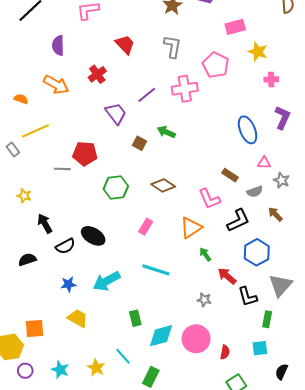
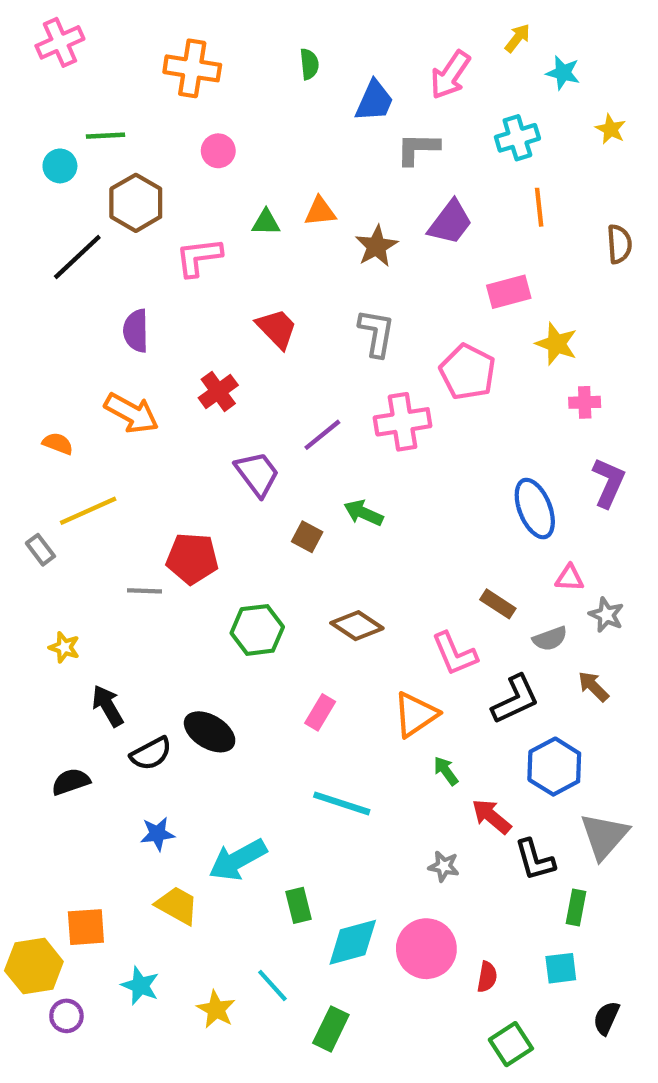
cyan arrow: (107, 281) -> (238, 860), moved
cyan star: (60, 370) -> (140, 986), moved

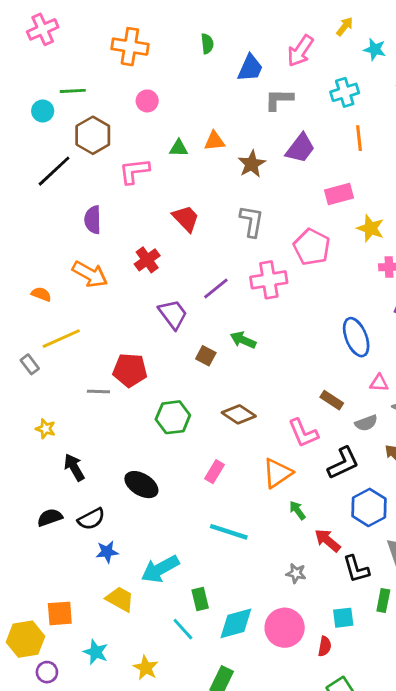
black semicircle: (151, 754) -> (91, 519), moved
cyan square: (561, 968) -> (343, 618), moved
cyan line: (272, 986) -> (183, 629), moved

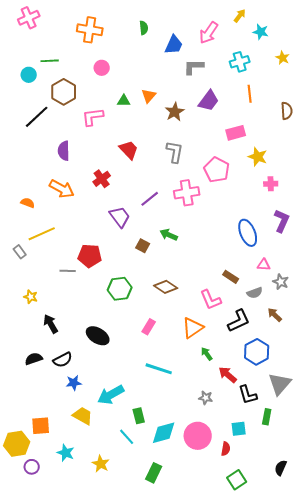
orange triangle: (214, 141) -> (149, 96), turned -42

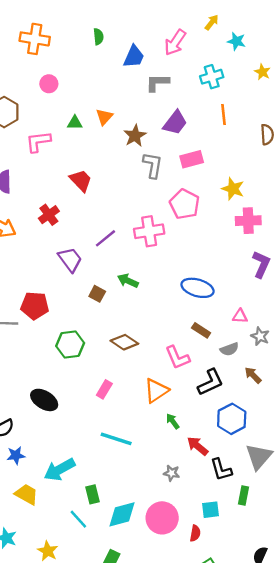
pink rectangle: (236, 133) -> (192, 159), moved
gray L-shape: (175, 152) -> (153, 165), moved
pink cross: (271, 184) -> (248, 221), size x1.5
blue ellipse: (248, 233) -> (198, 288), moved, turned -52

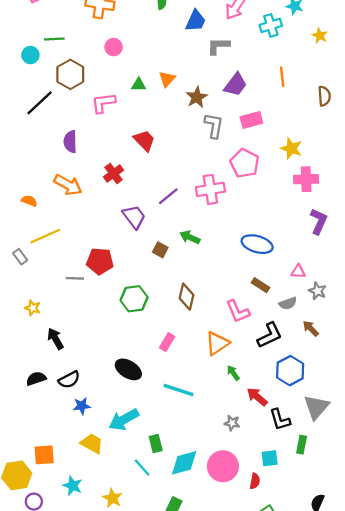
cyan cross: (212, 77) -> (271, 25), moved
brown diamond: (124, 342) -> (186, 297), turned 70
black ellipse: (44, 400) -> (128, 369), moved

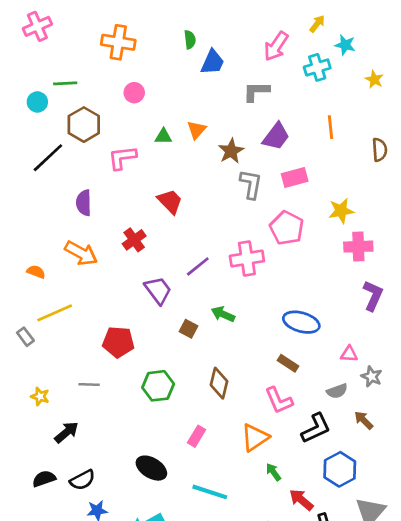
blue trapezoid: (196, 21) -> (212, 62), moved
yellow star: (291, 148) -> (341, 211), turned -30
gray line: (75, 278) -> (89, 384), moved
brown rectangle: (261, 285) -> (288, 363), moved
black arrow: (55, 339) -> (67, 432), turned 80

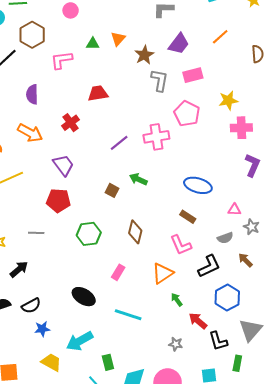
orange line: (330, 127) -> (220, 37), turned 54
red trapezoid: (170, 201) -> (98, 93), turned -55
purple trapezoid: (158, 290) -> (63, 165), moved

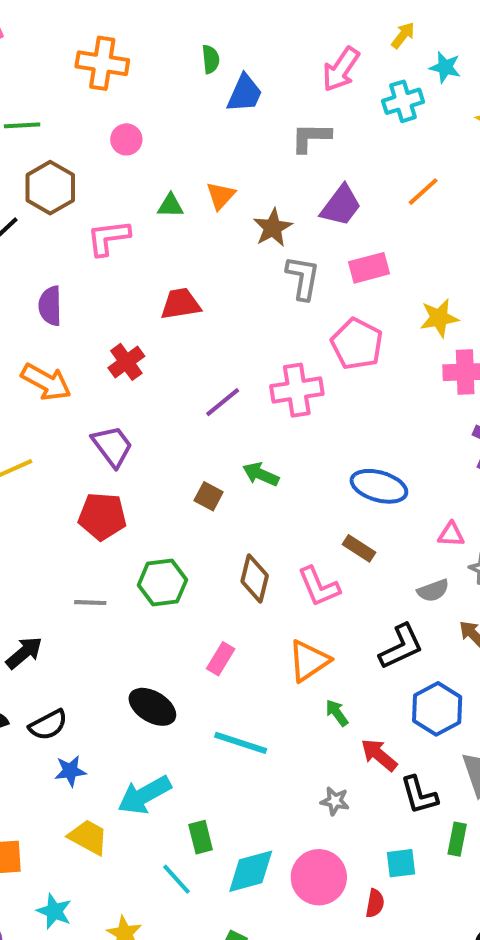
gray line: (36, 233) -> (90, 603), moved
pink L-shape: (181, 245) -> (319, 587), moved

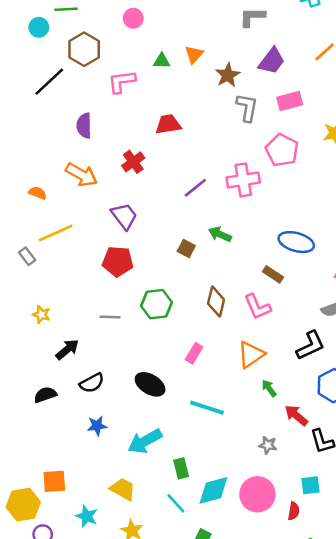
brown rectangle: (359, 548) -> (273, 274), moved
black semicircle: (48, 725) -> (92, 383), moved
yellow trapezoid: (88, 837) -> (123, 489), moved
cyan line: (176, 879) -> (176, 503), moved

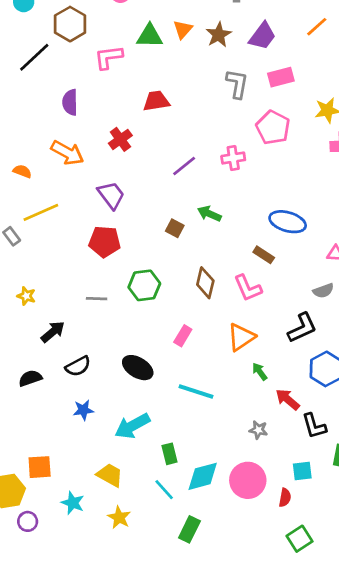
green triangle: (162, 61) -> (150, 36), size x1.5
brown star: (228, 75) -> (219, 35), moved
pink cross: (243, 180) -> (233, 158), size x0.7

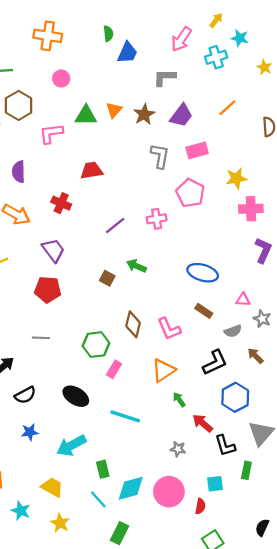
red cross: (120, 139) -> (61, 203), turned -30
brown rectangle: (264, 255) -> (204, 311), moved
green hexagon: (144, 285) -> (96, 345), moved

